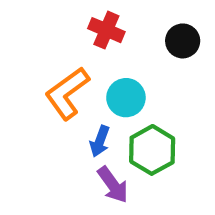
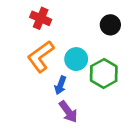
red cross: (106, 30) -> (41, 18), moved
green hexagon: (152, 150) -> (104, 74), moved

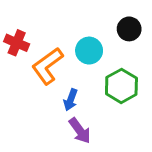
red cross: (41, 18) -> (17, 43), moved
cyan circle: (76, 59) -> (89, 51), moved

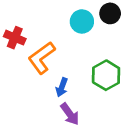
black circle: (129, 29) -> (110, 13), moved
cyan circle: (89, 51) -> (82, 21), moved

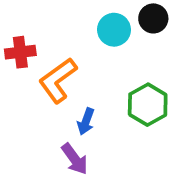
red cross: (15, 38) -> (20, 52), turned -30
purple arrow: (70, 114) -> (75, 159), moved

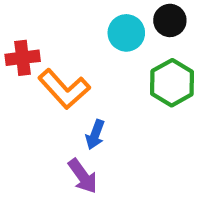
orange L-shape: (58, 80) -> (64, 89), turned -96
green hexagon: (148, 105) -> (172, 83), moved

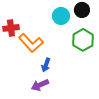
purple arrow: (83, 176) -> (40, 85), turned 102

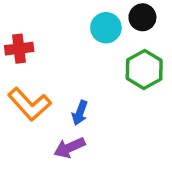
orange L-shape: (31, 43) -> (29, 104), moved

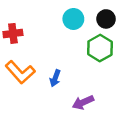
black circle: (142, 17) -> (106, 19), moved
purple arrow: (69, 148) -> (83, 102), moved

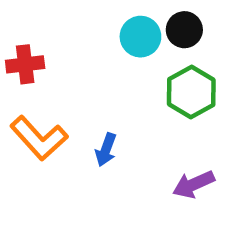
black circle: (106, 19) -> (184, 30), moved
purple arrow: (83, 102) -> (194, 184), moved

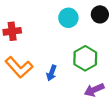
black circle: (184, 30) -> (100, 14), moved
green hexagon: (191, 92) -> (85, 58), moved

